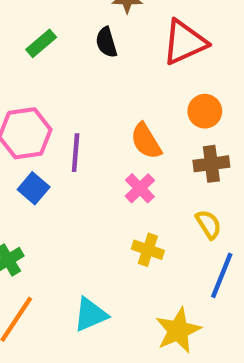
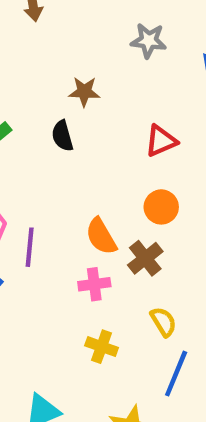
red triangle: (184, 42) -> (161, 141), moved, size x0.7
brown cross: (211, 164) -> (145, 258), moved, turned -32
pink cross: (140, 188) -> (94, 284), turned 36

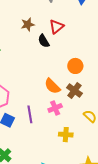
black semicircle: (62, 136) -> (44, 41), moved
red triangle: (161, 141) -> (56, 27), moved
purple line: (30, 247) -> (30, 114), moved

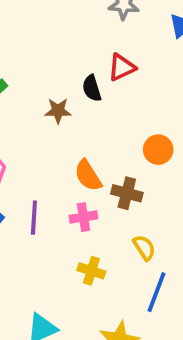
brown star: (28, 24) -> (58, 111), moved
orange circle: (75, 66) -> (158, 150), moved
brown cross: (74, 90) -> (127, 193), turned -35

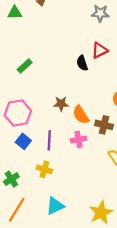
brown star: (58, 111) -> (61, 104), moved
yellow cross: (91, 271) -> (44, 169), moved

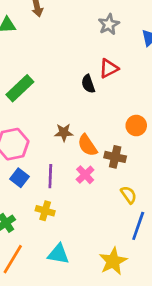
gray star: (100, 13) -> (109, 24), turned -30
green rectangle: (25, 66) -> (20, 88), size x1.5
pink cross: (79, 139) -> (85, 175), turned -32
cyan triangle: (55, 206) -> (58, 254), turned 36

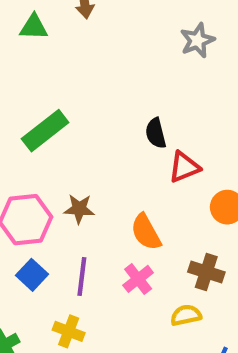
red triangle: (109, 68) -> (184, 167), moved
brown star: (64, 132) -> (79, 209), moved
brown cross: (115, 157) -> (206, 272), moved
yellow semicircle: (129, 195) -> (186, 315), moved, turned -72

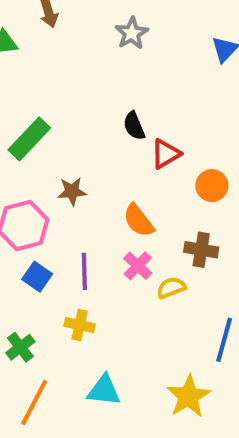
gray star: (197, 40) -> (132, 33), moved
brown star: (79, 209) -> (72, 191), moved
yellow semicircle: (186, 315) -> (171, 288), moved

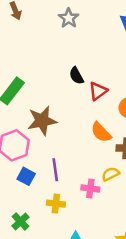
brown star: (72, 191) -> (42, 121), size x1.6
orange semicircle: (139, 220) -> (101, 132), moved
pink cross: (138, 266) -> (90, 189), moved, turned -30

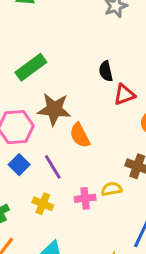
orange semicircle: (101, 132) -> (80, 135), moved
purple line: (55, 170) -> (53, 167), turned -40
pink cross: (90, 189) -> (85, 198), turned -30

